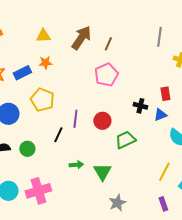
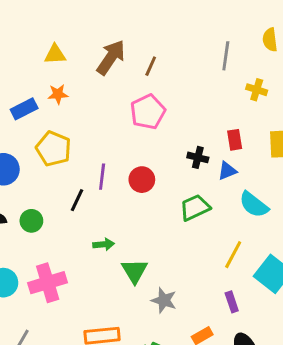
green trapezoid: (125, 140) -> (195, 208), moved
green triangle: (102, 172) -> (134, 271), moved
gray star: (117, 203) -> (164, 300), turned -30

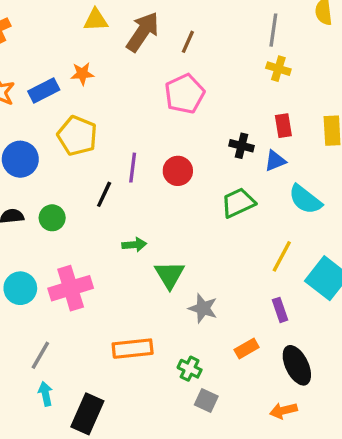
yellow triangle: (55, 54) -> (96, 20), moved
yellow cross: (257, 90) -> (278, 69), moved

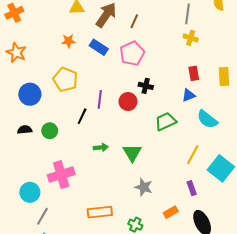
blue rectangle: (44, 90) -> (99, 47), moved, turned 60
black cross: (242, 146) -> (146, 86), moved
green triangle: (169, 275) -> (132, 153), moved
cyan circle: (20, 288) -> (30, 192), moved

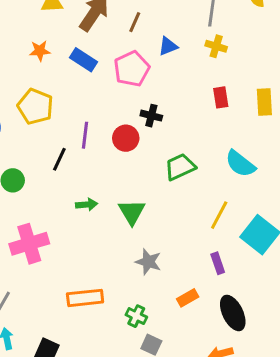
blue triangle: (189, 95) -> (168, 46), moved

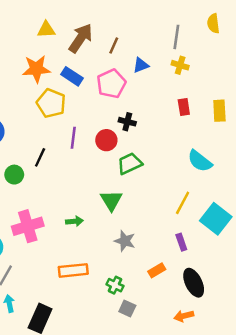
orange star: (40, 51) -> (36, 69), size x1.6
yellow pentagon: (35, 107) -> (51, 103), moved
black line: (59, 159) -> (40, 157), moved
green trapezoid: (180, 167) -> (130, 164), moved
green arrow: (87, 204) -> (74, 221), moved

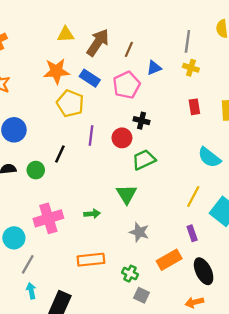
orange rectangle: (157, 270) -> (169, 260), size x1.5

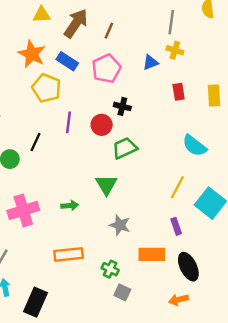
blue triangle: (154, 68) -> (150, 62), moved
orange star: (56, 71) -> (32, 54), turned 30
orange rectangle: (169, 260) -> (152, 254), turned 30

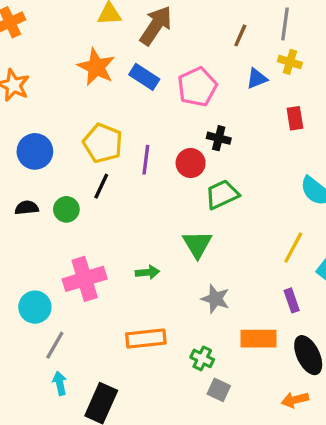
brown line: (109, 31) -> (240, 35), moved
yellow pentagon: (47, 88) -> (103, 143), moved

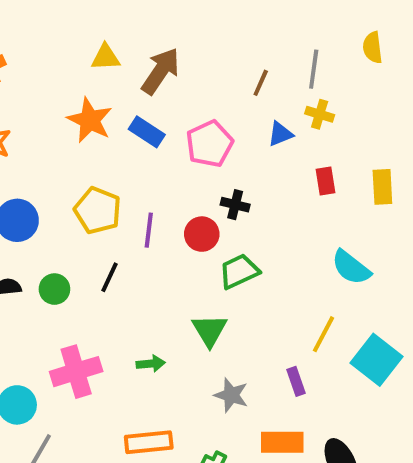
black line: (101, 186) -> (109, 277), moved
purple rectangle: (292, 300) -> (296, 381), moved

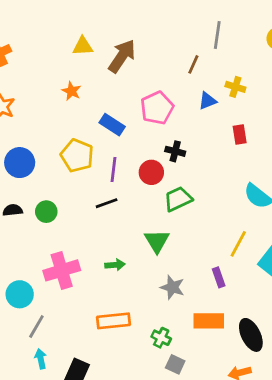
gray line: (314, 69) -> (217, 35), moved
orange star: (90, 120) -> (71, 91), size x0.6
blue rectangle: (147, 132) -> (112, 125), moved
black line: (109, 277) -> (107, 203), moved, turned 45

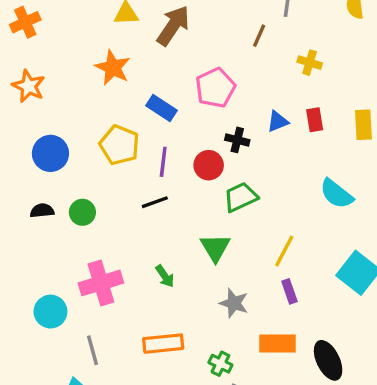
orange star: (71, 91) -> (113, 68), size x1.5
blue triangle: (207, 101) -> (278, 121), moved
yellow line: (238, 244) -> (284, 251), moved
green arrow: (115, 265) -> (165, 276), turned 60
gray line: (36, 327) -> (93, 350), moved, turned -45

